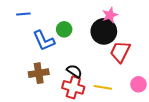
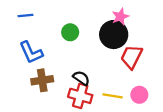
blue L-shape: (44, 41) -> (31, 52), moved
pink circle: (138, 84) -> (139, 95), moved

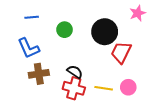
blue line: (25, 16) -> (32, 17), moved
pink star: (120, 17) -> (138, 13), moved

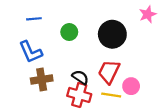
red trapezoid: (121, 52) -> (109, 72), moved
pink circle: (128, 87) -> (131, 86), moved

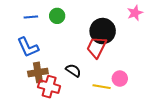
green circle: (69, 32) -> (57, 16), moved
red trapezoid: (109, 72) -> (97, 47), moved
red cross: (79, 95) -> (49, 87), moved

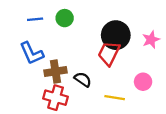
pink star: (135, 13) -> (151, 40), moved
brown cross: (38, 72) -> (56, 71), moved
pink circle: (120, 79) -> (143, 82), moved

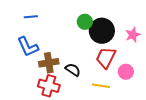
green circle: (65, 18) -> (85, 22), moved
red trapezoid: (109, 53) -> (106, 58), moved

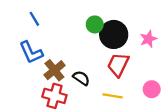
blue line: (31, 17) -> (34, 19), turned 64
brown cross: (49, 63) -> (54, 70), turned -30
pink circle: (126, 72) -> (152, 89), moved

